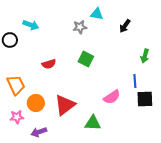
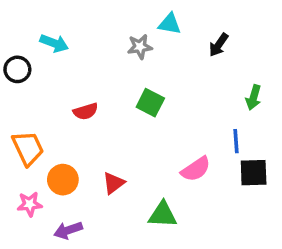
red triangle: (65, 105) -> (114, 183), size x0.6

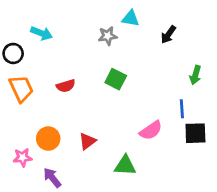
orange trapezoid: (28, 148) -> (21, 89), moved
purple arrow: (68, 230) -> (52, 178), turned 70

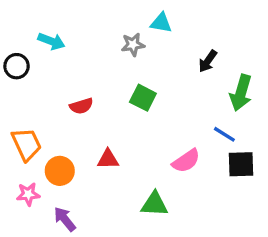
black arrow: (168, 35) -> (208, 61), moved
green arrow: (195, 75) -> (241, 93), size x1.5
orange trapezoid: (21, 89) -> (27, 144), moved
blue line: (182, 109) -> (224, 134), turned -54
red triangle: (87, 141) -> (108, 159), moved, turned 36

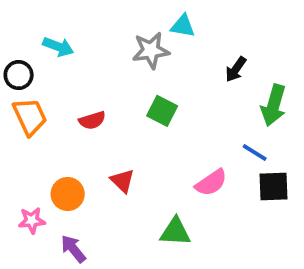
gray star: (133, 45) -> (151, 50), size x1.4
orange trapezoid: (27, 144) -> (30, 117), moved
red triangle: (108, 159) -> (122, 181), turned 45

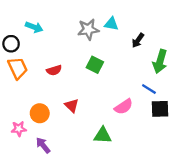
cyan triangle: (183, 26) -> (111, 24), moved

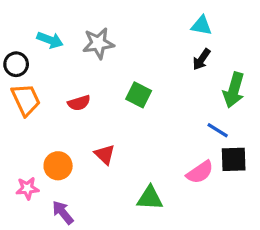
cyan triangle: (111, 24) -> (201, 26), moved
gray star: (88, 29) -> (98, 43), moved
pink semicircle: (124, 107) -> (200, 172), moved

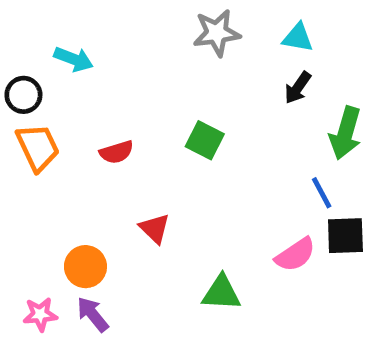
gray star: (98, 43) -> (217, 33), moved
blue line: (218, 130) -> (322, 193), turned 30
orange circle: (58, 166) -> (85, 267), moved
pink star: (27, 188) -> (40, 314), moved

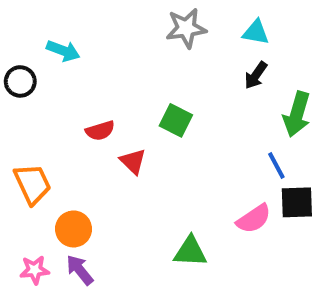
orange trapezoid: (38, 147) -> (33, 184), moved
red triangle: (155, 228) -> (133, 161), moved

